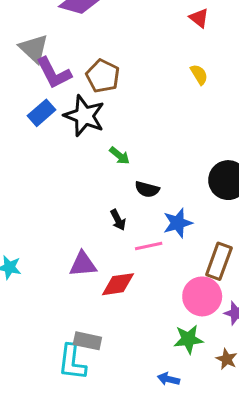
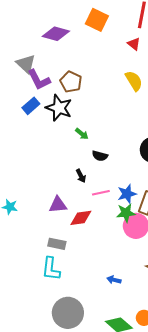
yellow semicircle: (199, 75) -> (134, 81), size x1.5
blue star: (178, 223) -> (127, 194), moved
green star: (188, 339) -> (126, 213), moved
gray rectangle: (87, 341) -> (57, 244), moved

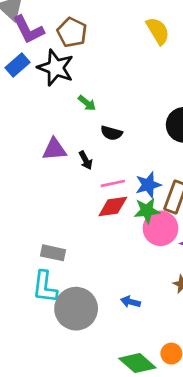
purple triangle: (58, 205) -> (54, 149), moved
red diamond: (81, 218) -> (113, 207), moved
gray circle: (68, 313) -> (76, 309), moved

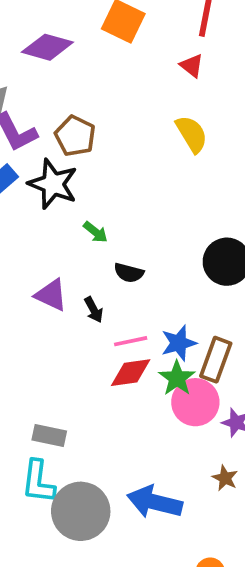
purple triangle: (54, 149) -> (51, 295), turned 30
green star: (147, 211) -> (177, 378), turned -30
blue arrow: (131, 302) -> (155, 502), size x2.0

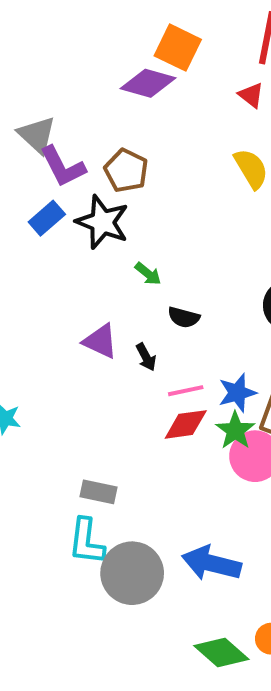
purple diamond: (47, 47) -> (148, 83), moved

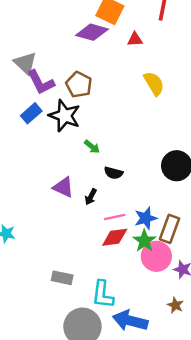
red triangle: (251, 95) -> (135, 39), moved, turned -42
black arrow: (146, 357) -> (91, 197), turned 56
cyan L-shape: (87, 541) -> (103, 294), moved

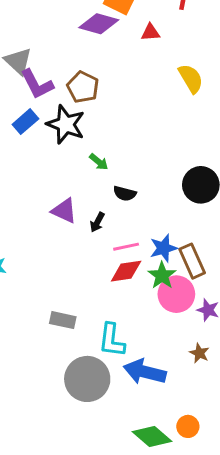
yellow semicircle: (154, 83) -> (191, 78), moved
brown rectangle: (169, 229) -> (192, 261), turned -44

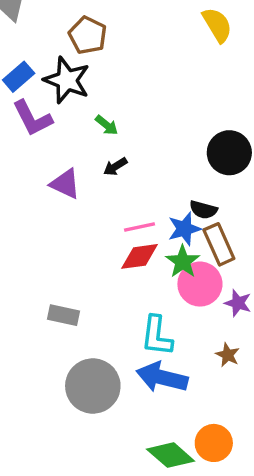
purple L-shape: (37, 84) -> (32, 118), moved
black semicircle: (125, 193) -> (203, 210), moved
black arrow: (97, 222) -> (115, 167), moved, turned 30
cyan L-shape: (112, 340) -> (157, 336), moved
orange circle: (188, 426) -> (214, 443), size x1.4

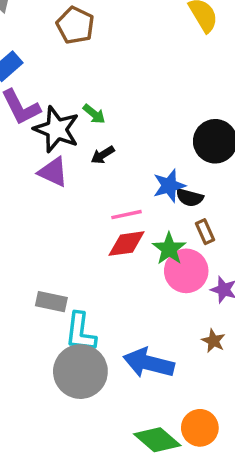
black star: (67, 80) -> (57, 129), moved
blue star: (184, 229) -> (169, 186), moved
brown rectangle: (219, 244) -> (205, 232), size x0.6
cyan L-shape: (157, 336) -> (80, 332), moved

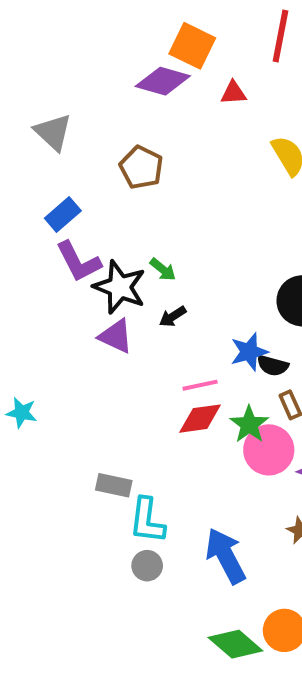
blue arrow: (149, 363) -> (226, 556), turned 48
gray circle: (80, 372) -> (147, 566), size x0.5

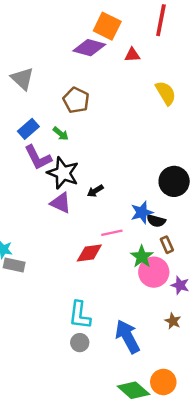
green arrow: (163, 269) -> (61, 134), moved
red diamond: (200, 419) -> (89, 253), moved
gray rectangle: (114, 485) -> (14, 265), moved

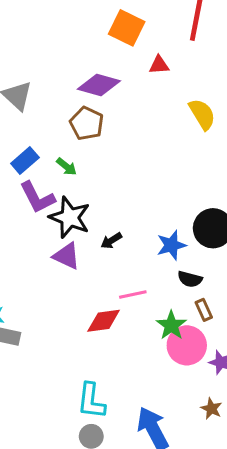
purple diamond: (89, 48) -> (99, 85), moved
blue star: (142, 212) -> (171, 245), moved

